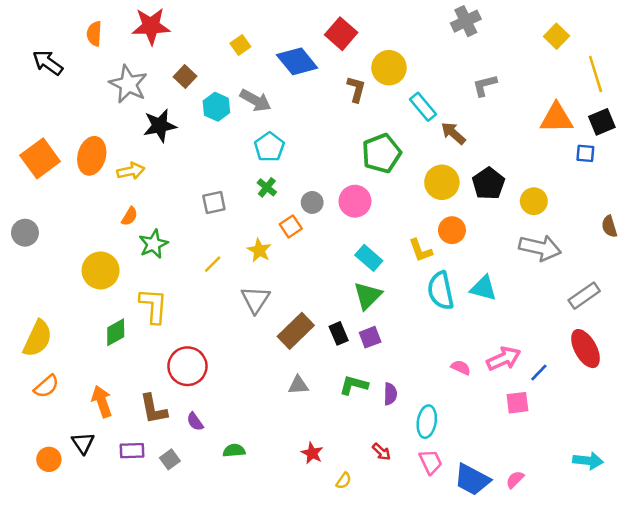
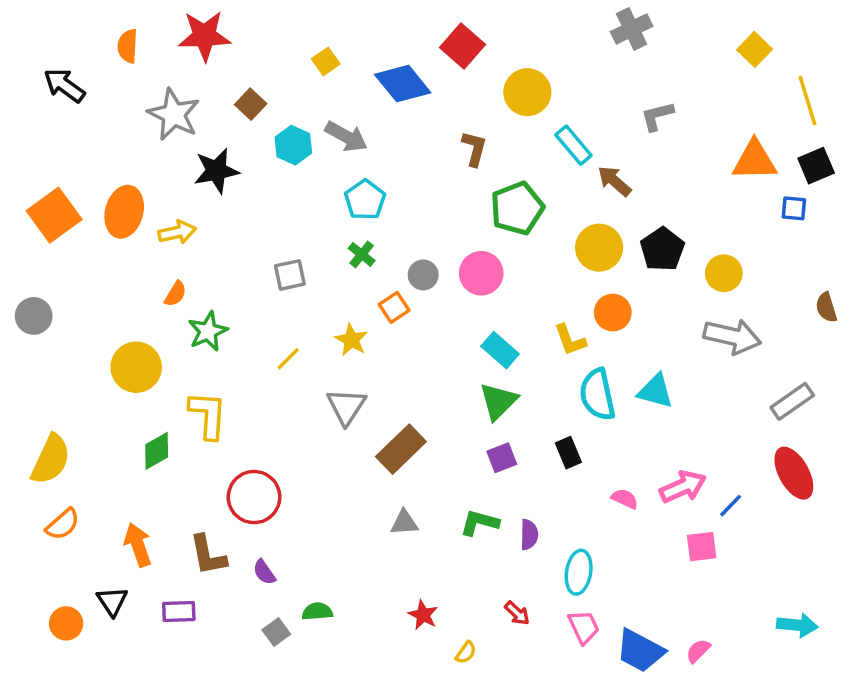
brown L-shape: (356, 89) -> (474, 149), moved
black rectangle: (339, 333) -> (568, 453), moved
gray square: (170, 459) -> (276, 632), moved

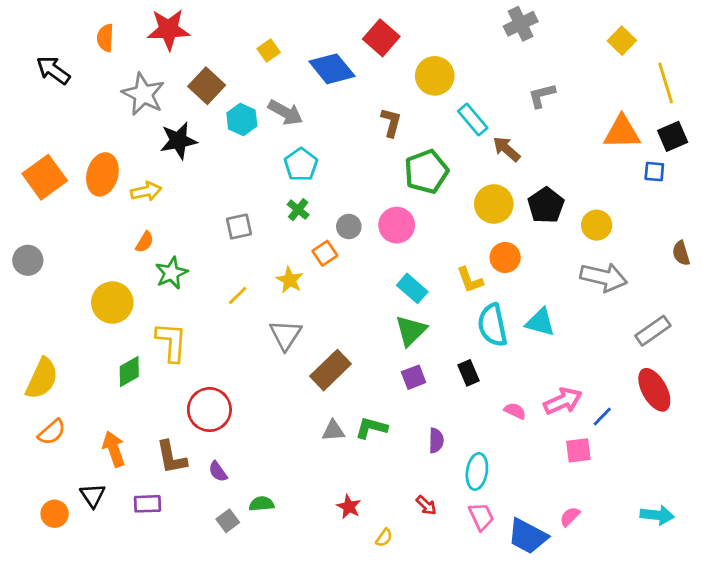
brown square: (251, 104) -> (207, 86), size x1.4
green L-shape: (480, 523) -> (371, 428), moved
pink semicircle: (698, 651) -> (570, 517), moved

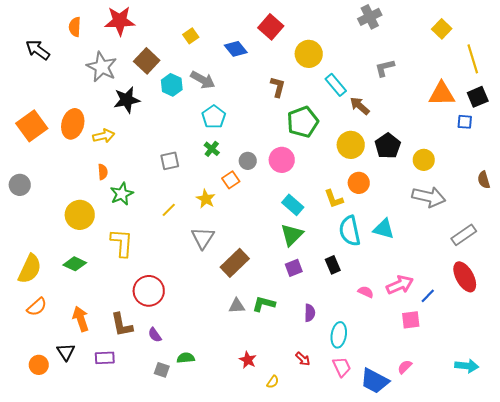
blue diamond: (332, 69) -> (236, 49), size x0.7
orange semicircle: (145, 242) -> (103, 172), turned -35
green diamond: (129, 372) -> (75, 264), moved, turned 55
gray square: (228, 521) -> (162, 370), turned -35

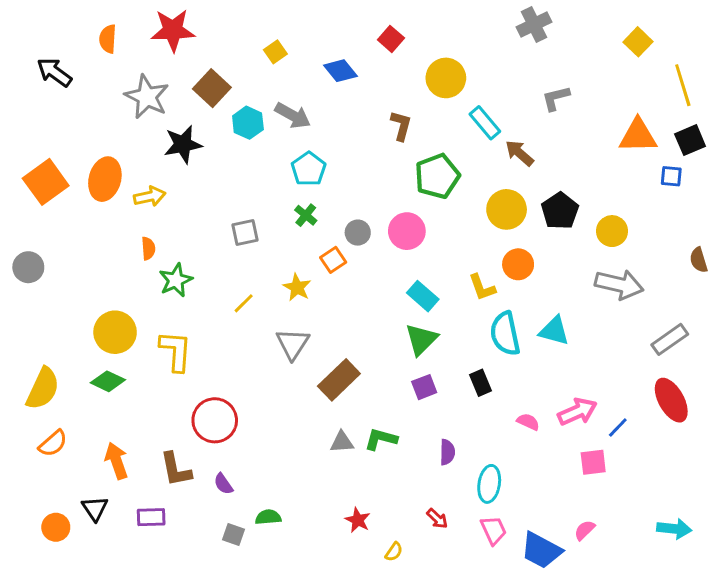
red square: (271, 27) -> (391, 39), size x0.7
yellow circle: (80, 215) -> (115, 332), moved

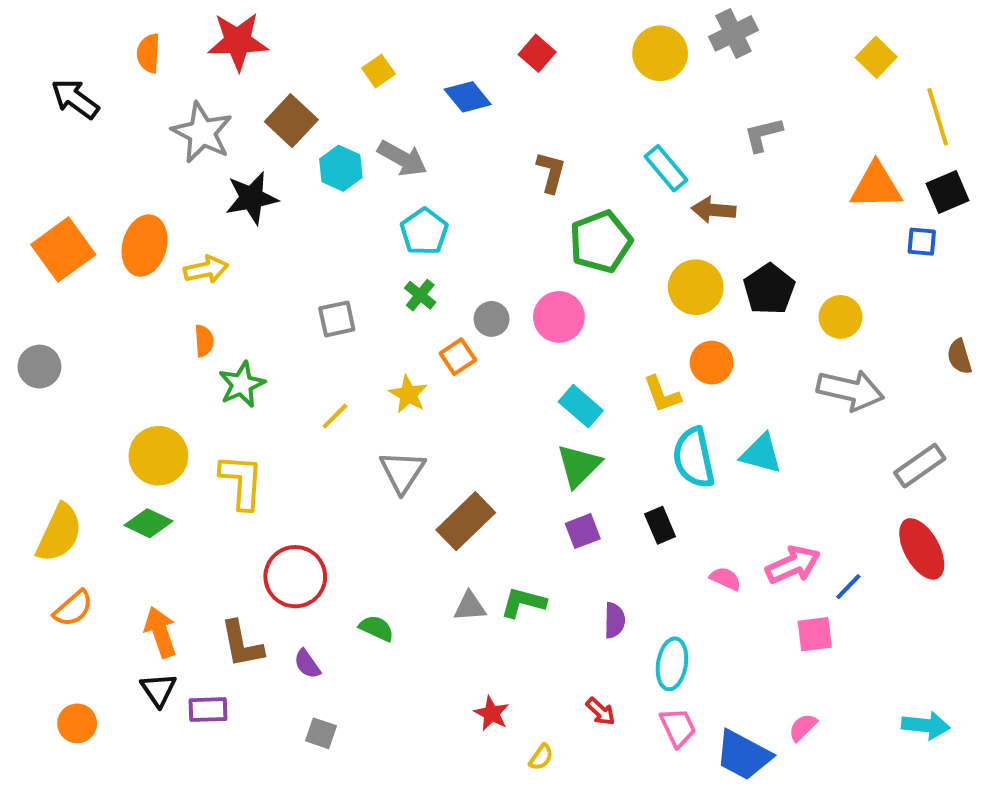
yellow circle: (446, 78) -> (660, 53), moved
brown arrow: (520, 153) -> (714, 210), turned -36
black triangle: (95, 508) -> (158, 690), moved
green semicircle: (268, 517) -> (377, 628), moved, turned 30

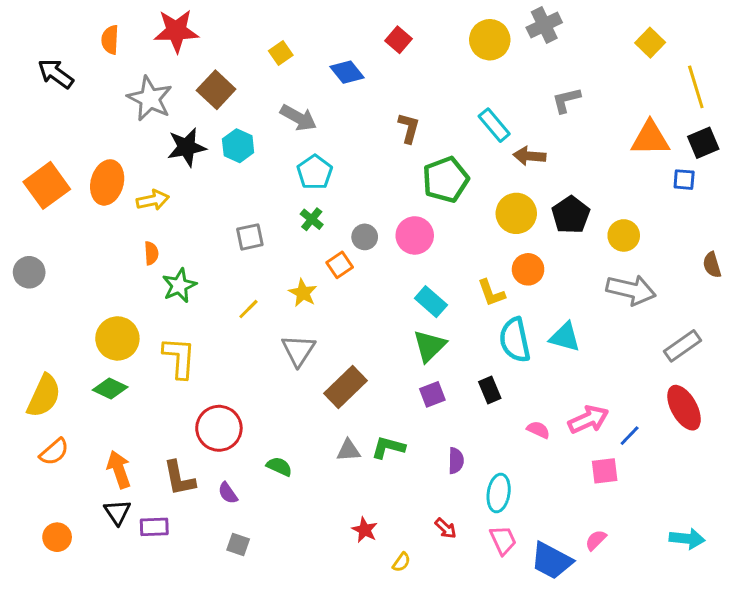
cyan hexagon: (341, 168) -> (238, 146), moved

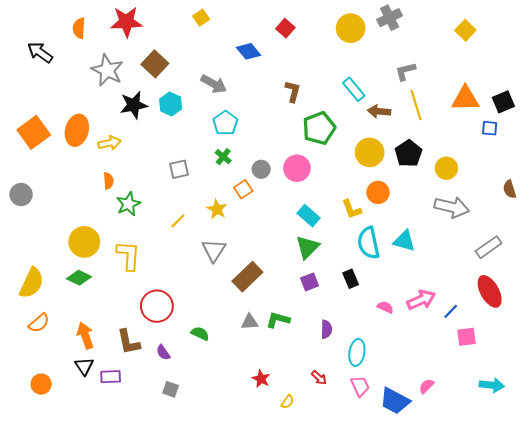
yellow square: (281, 53) -> (201, 18), moved
yellow line: (696, 87) -> (416, 105), moved
pink square: (605, 471) -> (466, 337), moved

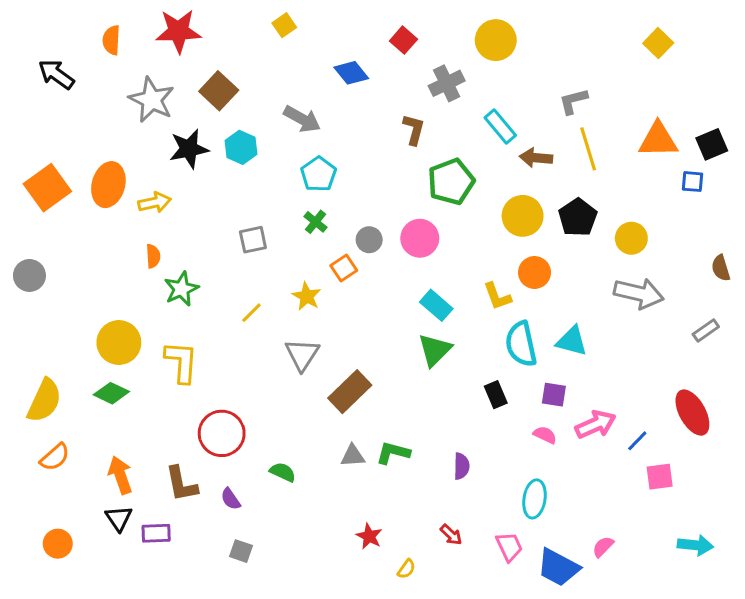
gray cross: (390, 18) -> (447, 83), moved
gray rectangle: (489, 247) -> (706, 331), moved, size x0.7
purple square: (310, 282) -> (554, 395), moved, turned 30
cyan ellipse: (357, 352) -> (535, 499), moved

